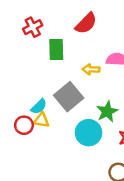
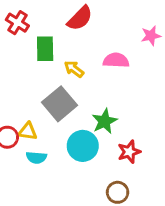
red cross: (33, 27) -> (17, 23), turned -30
yellow arrow: (91, 69) -> (74, 69), moved, turned 35
cyan semicircle: (39, 107) -> (36, 158), moved, turned 49

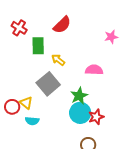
pink semicircle: (116, 60) -> (94, 70), moved
yellow triangle: (28, 131) -> (26, 103), turned 32
cyan circle: (83, 146) -> (80, 113), moved

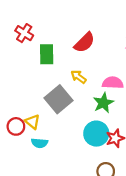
red semicircle: (62, 25) -> (84, 43), moved
yellow arrow: (58, 60) -> (79, 77), moved
green star: (79, 96) -> (103, 103), moved

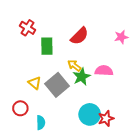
green star: (103, 103) -> (81, 77), moved
yellow triangle: (32, 122) -> (35, 83), moved
cyan semicircle: (40, 143) -> (41, 123), turned -96

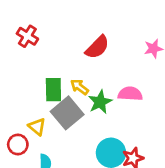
green rectangle: (47, 46) -> (53, 90), moved
yellow arrow: (74, 66) -> (79, 87), moved
yellow triangle: (35, 83) -> (37, 127), moved

